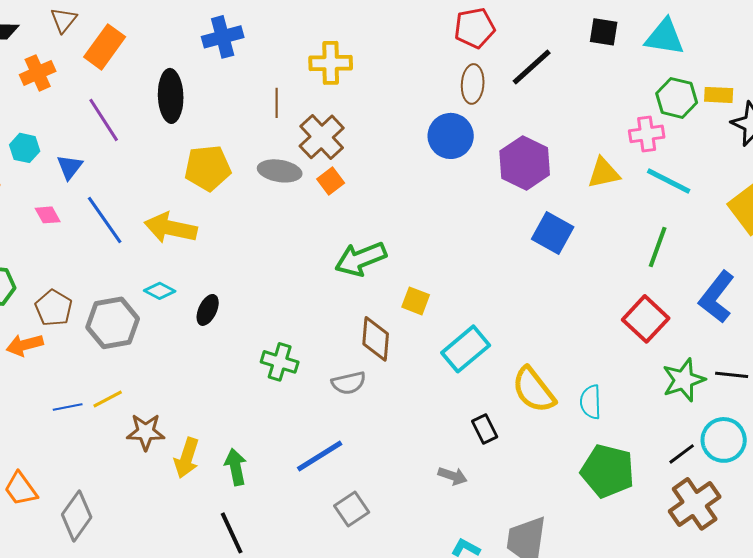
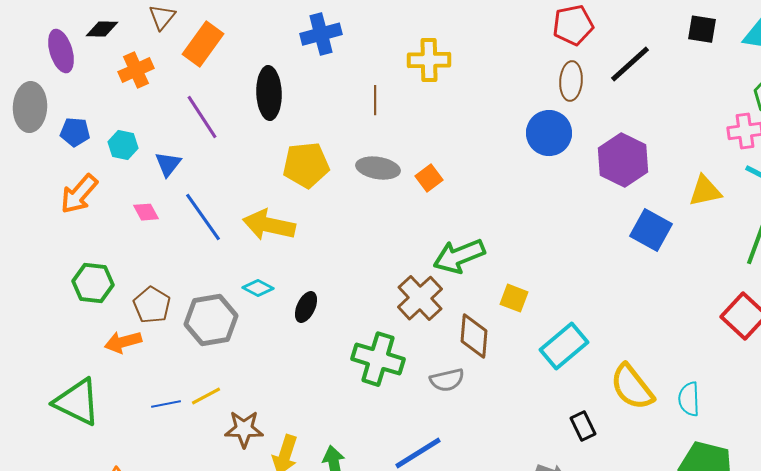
brown cross: (322, 137) -> (420, 298), moved
yellow triangle: (604, 173) -> (705, 191), moved
green cross: (280, 362) -> (378, 359), size x1.4

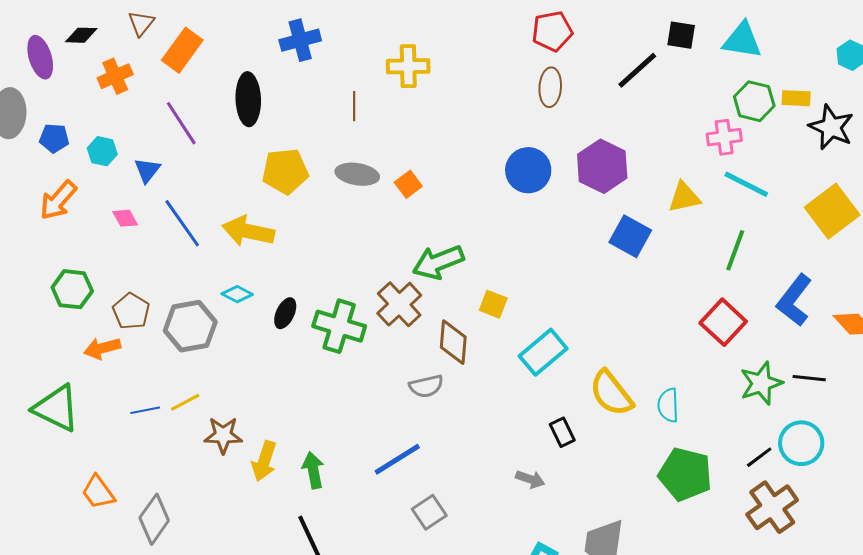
black line: (630, 64) -> (637, 70), moved
blue circle: (549, 133) -> (528, 170), moved
green cross: (378, 359) -> (339, 326), moved

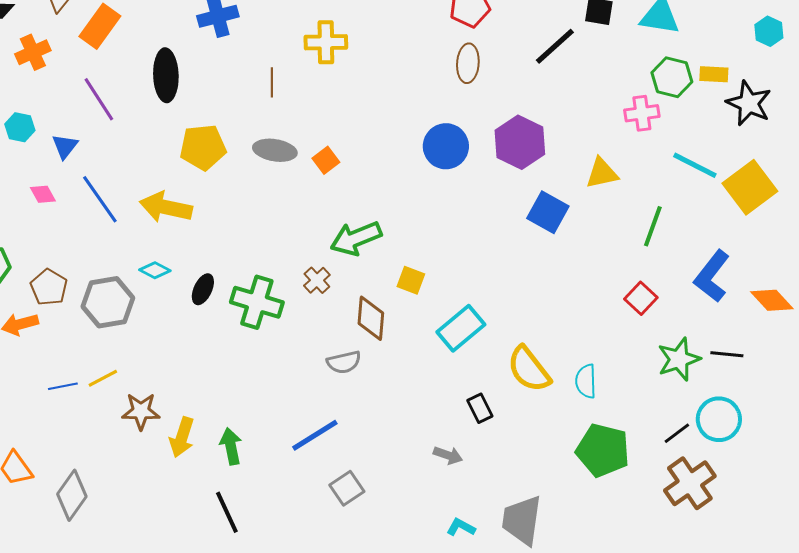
cyan line: (746, 184) -> (695, 165), moved
brown cross: (399, 304) -> (317, 280), size x0.6
red square: (723, 322) -> (641, 298), size x0.7

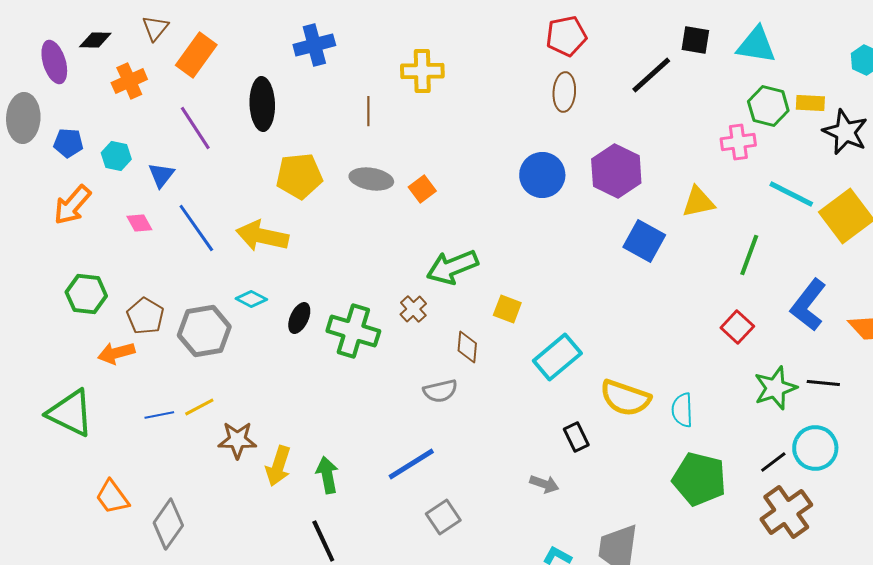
brown diamond: (371, 318) -> (467, 347), size x0.7
yellow semicircle: (529, 369) -> (625, 398), turned -33

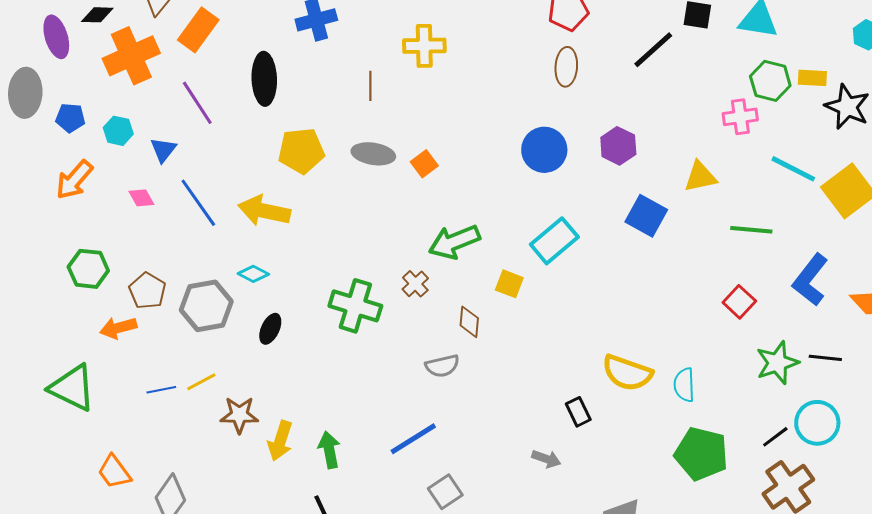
orange cross: (129, 81) -> (131, 56), size x1.6
purple hexagon: (616, 171) -> (618, 146), size x0.7
green line: (749, 255) -> (751, 230), turned 75
black ellipse: (299, 318) -> (270, 329), moved
cyan rectangle: (557, 357) -> (554, 241), moved

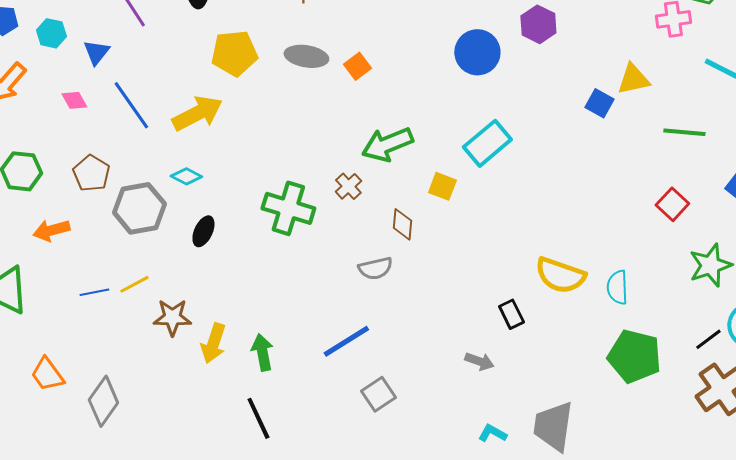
purple hexagon: (618, 146) -> (538, 24), moved
yellow arrow: (264, 211) -> (197, 113), turned 141
blue square: (646, 216) -> (599, 103), moved, size x0.7
brown pentagon: (147, 291) -> (91, 173), moved

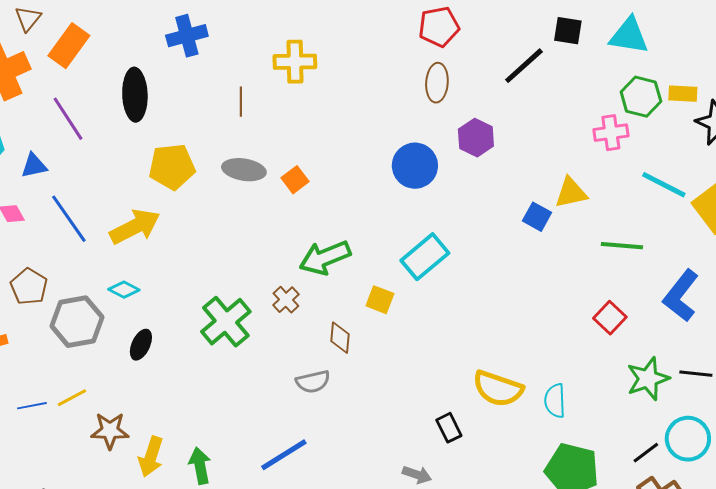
blue triangle: (96, 52) -> (34, 166), turned 40
green cross: (288, 208) -> (226, 322), turned 33

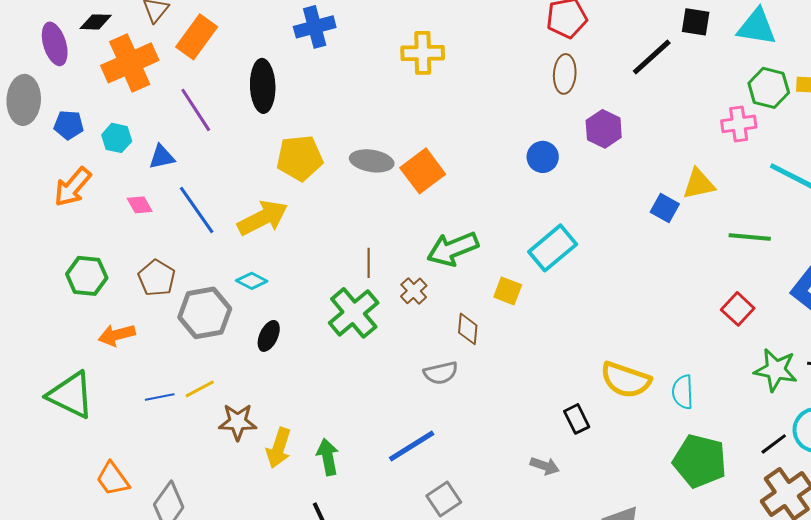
brown line: (241, 102) -> (369, 263), moved
blue circle: (415, 166) -> (543, 157), size x0.7
orange square: (295, 180) -> (423, 171), size x1.6
green star: (648, 379) -> (776, 370), turned 30

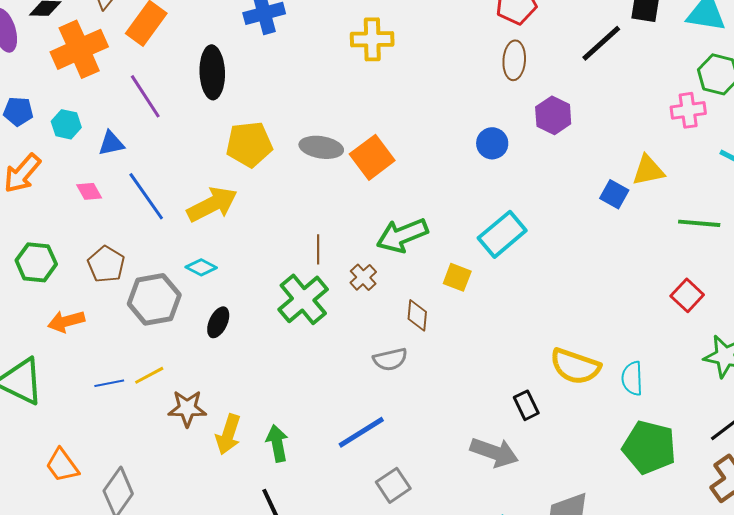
gray arrow: (545, 466) -> (494, 452), size x1.6

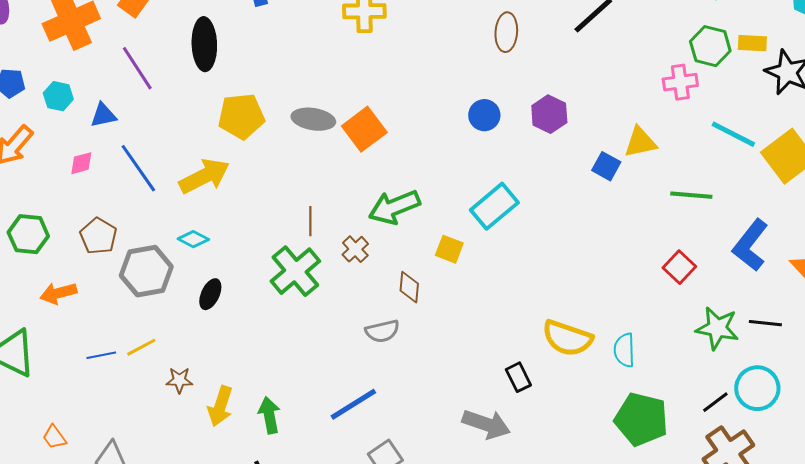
purple hexagon: (553, 115) -> (549, 114), moved
pink diamond: (89, 191) -> (81, 163), turned -76
brown star: (187, 408) -> (179, 380), size x0.7
orange trapezoid: (62, 465) -> (54, 437), size x0.7

